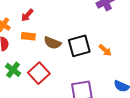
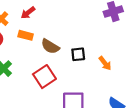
black square: (79, 46) -> (78, 54), size x0.6
red square: (39, 73) -> (44, 77), moved

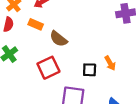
black square: (78, 54) -> (90, 70), moved

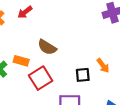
orange rectangle: (36, 24) -> (21, 61), moved

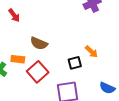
red arrow: (25, 12) -> (14, 15), turned -80

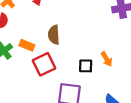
brown semicircle: (39, 43) -> (54, 35), turned 48

